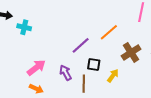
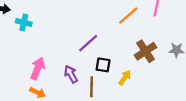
orange line: (109, 32) -> (128, 16), moved
pink arrow: (36, 68) -> (38, 68), turned -30

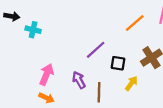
black square: (103, 65) -> (118, 63), moved

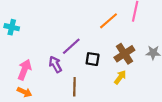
purple arrow: (79, 80) -> (55, 64), moved
yellow arrow: (131, 83) -> (120, 77), moved

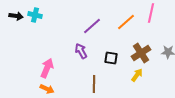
cyan cross: (12, 27) -> (35, 15), moved
purple line: (71, 46) -> (92, 26), moved
purple arrow: (55, 64) -> (81, 51), moved

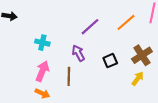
cyan cross: (35, 15) -> (42, 43), moved
black square: (111, 58) -> (110, 61), turned -32
brown line: (94, 84) -> (69, 76), moved

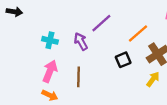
orange line: (126, 22) -> (138, 33), moved
purple arrow: (78, 53) -> (81, 41), moved

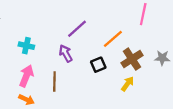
purple arrow: (81, 41) -> (66, 53), moved

